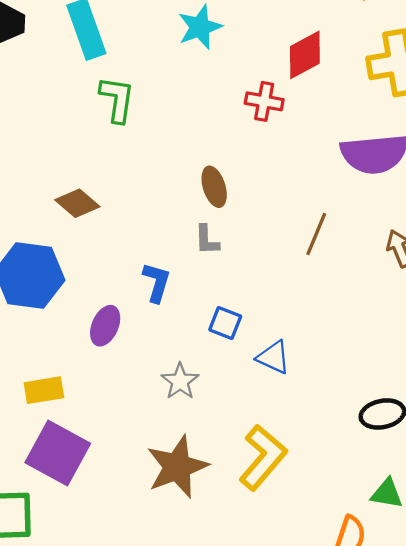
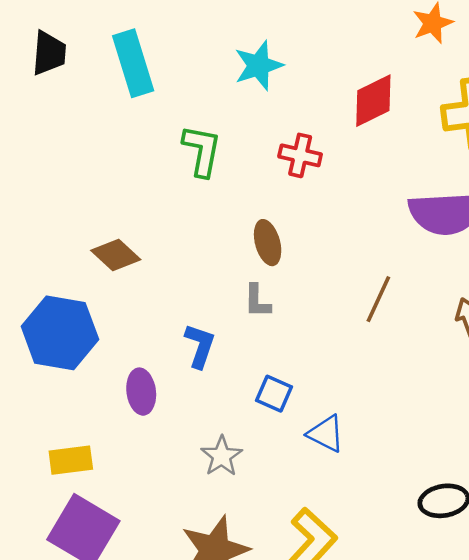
green L-shape: (117, 99) -> (202, 151), moved
red cross: (264, 101) -> (300, 155), moved
purple ellipse: (105, 326) -> (141, 392), turned -33

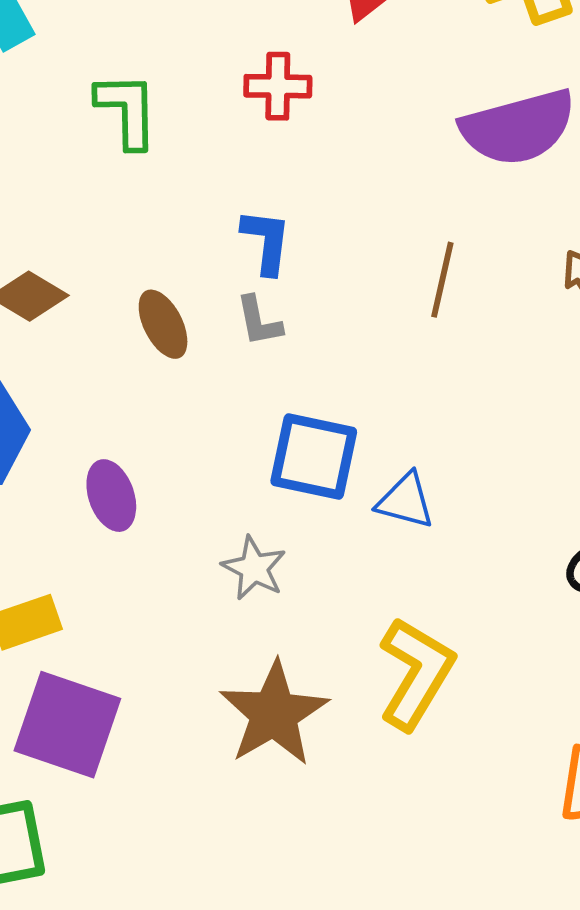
brown ellipse: (268, 243) -> (163, 324), moved
blue L-shape: (200, 346) -> (266, 241), moved
blue square: (274, 394) -> (314, 457), size x1.6

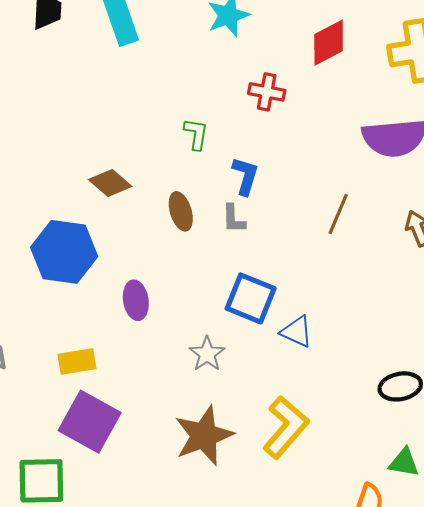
green L-shape: (127, 110) -> (196, 134), moved, size x0.7

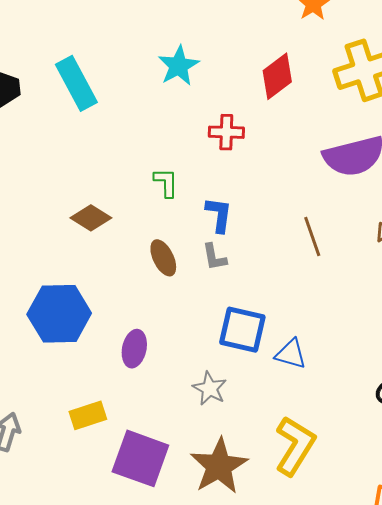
brown diamond: (110, 183) -> (91, 218), moved
brown line: (338, 214) -> (312, 237), turned -33
purple ellipse: (136, 300) -> (134, 349), turned 30
purple square: (90, 422) -> (140, 458), moved

